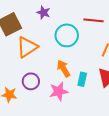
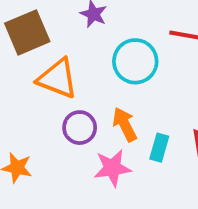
orange triangle: (27, 47) -> (58, 78), turned 50
purple circle: (31, 81) -> (80, 128), moved

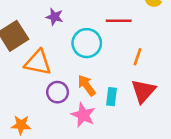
pink star: (112, 168) -> (83, 115), turned -30

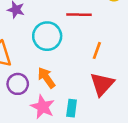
cyan rectangle: (112, 97) -> (72, 108), moved

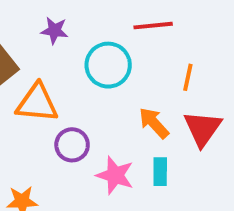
orange arrow: (46, 78) -> (154, 123), moved

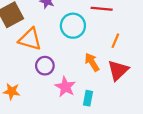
cyan rectangle: (160, 172) -> (88, 98), moved

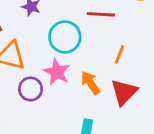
pink star: (65, 87) -> (57, 72), moved

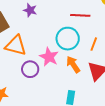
cyan circle: (65, 37) -> (68, 39), moved

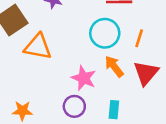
pink star: (49, 57) -> (84, 78), moved
purple circle: (30, 69) -> (74, 106), moved

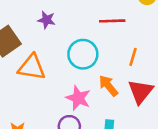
cyan circle: (105, 33) -> (83, 54), moved

